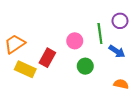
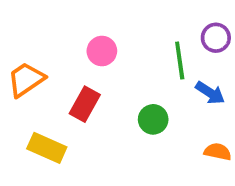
pink circle: (75, 41) -> (102, 51), moved
yellow rectangle: (25, 69) -> (47, 148), moved

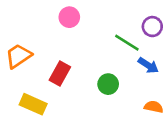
pink circle: (102, 51) -> (69, 17), moved
green line: (180, 61) -> (127, 43), turned -50

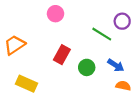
blue arrow: (148, 65) -> (116, 65), moved
red rectangle: (60, 73) -> (62, 55), moved

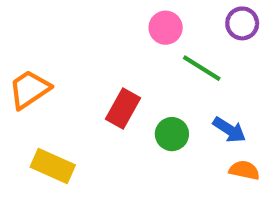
pink circle: (55, 14) -> (166, 28), moved
purple circle: (122, 21) -> (242, 23), moved

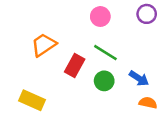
green line: (202, 68) -> (105, 53), moved
orange trapezoid: (29, 89) -> (44, 45), moved

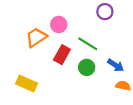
purple circle: (147, 14) -> (105, 12), moved
pink circle: (100, 17) -> (59, 24), moved

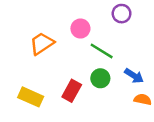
pink circle: (59, 24) -> (80, 29), moved
red rectangle: (62, 55) -> (72, 91), moved

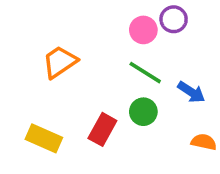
pink circle: (80, 29) -> (143, 30), moved
blue arrow: (134, 76) -> (191, 92), moved

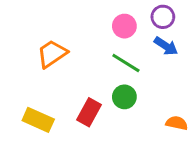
purple circle: (174, 19) -> (163, 17), moved
blue arrow: (191, 92) -> (166, 46), moved

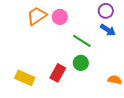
pink circle: (124, 26) -> (60, 17), moved
orange trapezoid: (52, 54) -> (37, 16), moved

